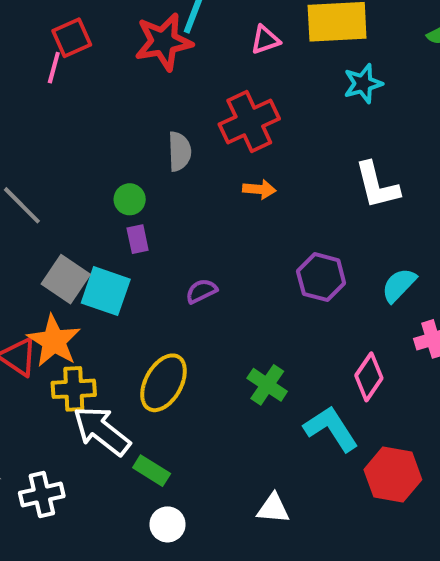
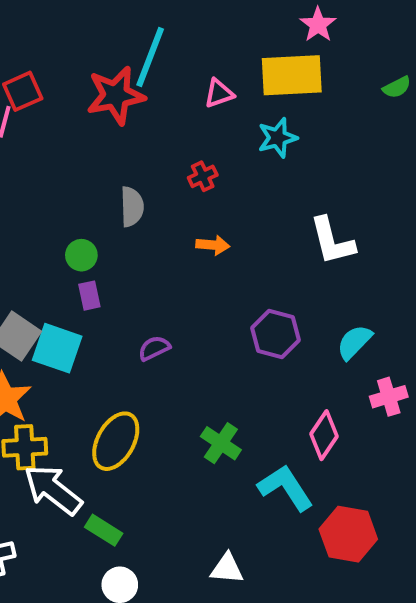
cyan star: (363, 84) -> (278, 138), moved
red cross: (249, 122) -> (203, 176), size x0.5

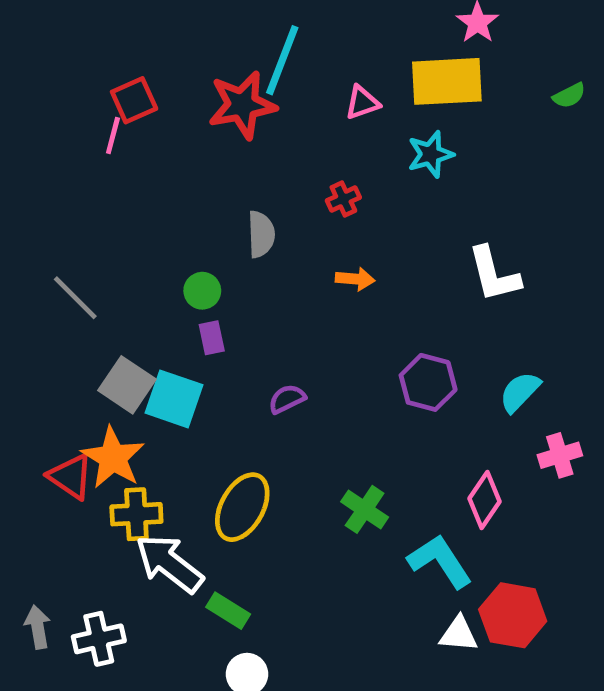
white triangle: (227, 569) -> (459, 634), moved

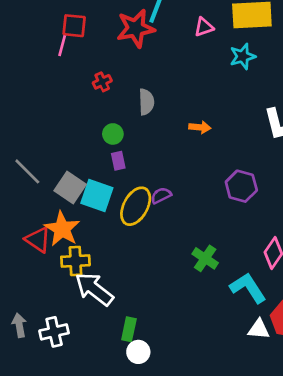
red square: (134, 100) -> (74, 26), turned 30
red cross: (343, 199) -> (102, 82), moved
gray line: (75, 298) -> (27, 171), moved
yellow ellipse: (242, 507) -> (136, 206), moved
green rectangle: (228, 611) -> (129, 329), moved, turned 70

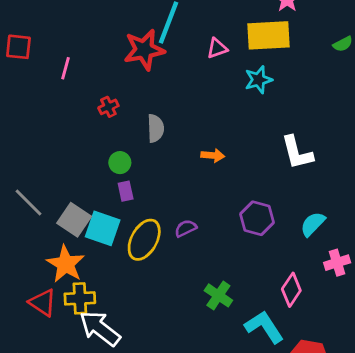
red square: (74, 26) -> (18, 47), moved
purple semicircle: (161, 195) -> (186, 228), moved
red triangle: (38, 240) -> (43, 303), moved

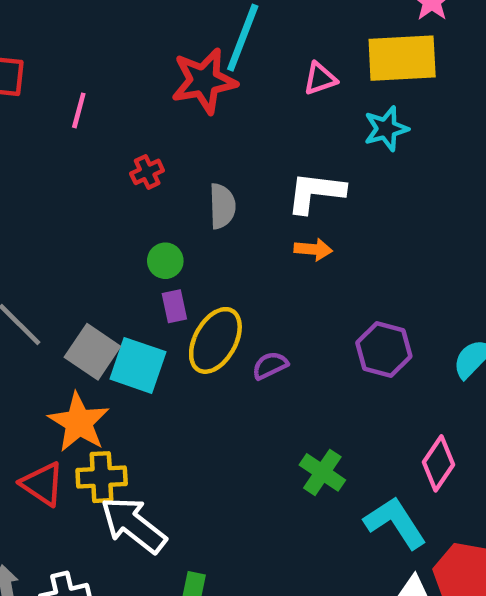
white L-shape: (297, 153) -> (316, 192), moved, turned 111
yellow ellipse: (144, 240) -> (215, 340), moved

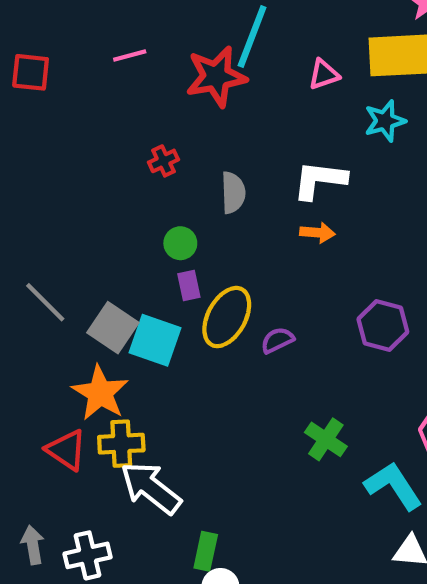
pink line: (79, 110) -> (130, 55), moved, turned 60

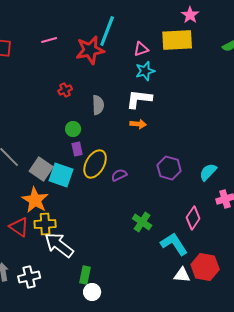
cyan star: (385, 121) -> (145, 71), moved

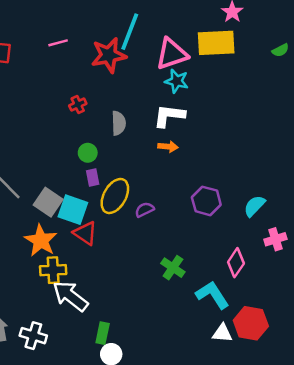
pink triangle: (141, 49) -> (172, 54), size x1.8
cyan star: (145, 71) -> (177, 81), turned 30
red triangle: (19, 227) -> (85, 233), moved
white cross: (29, 277) -> (33, 336), turned 30

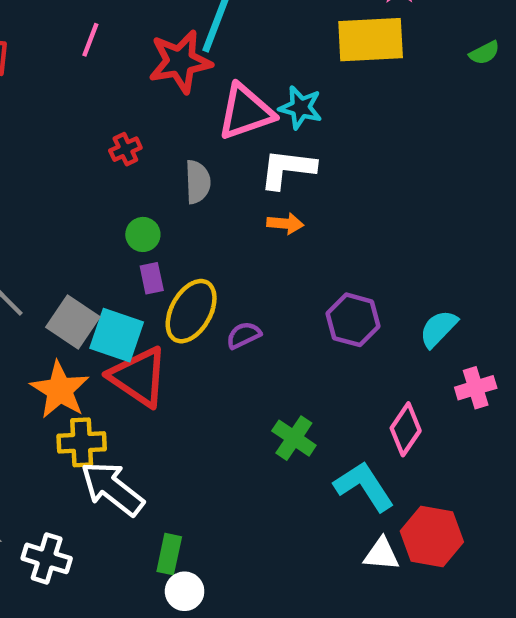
pink line: (58, 43) -> (90, 40), turned -54
pink triangle: (172, 54) -> (246, 112), moved
red triangle: (85, 233) -> (139, 377), size x1.4

